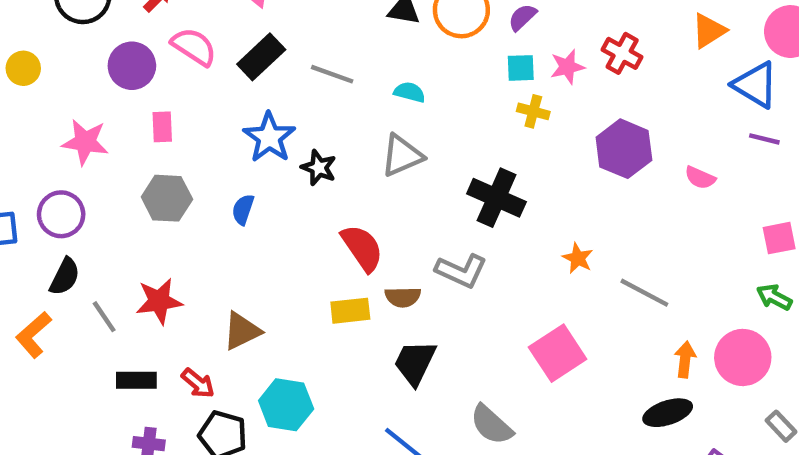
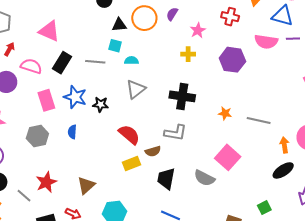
red cross: (622, 53) -> (230, 17), moved
cyan square: (521, 68) -> (115, 46), moved, turned 32
pink rectangle: (162, 127) -> (46, 100), moved, size x1.5
pink semicircle: (700, 178) -> (266, 42), moved, size x1.6
gray semicircle: (492, 425) -> (204, 178), moved

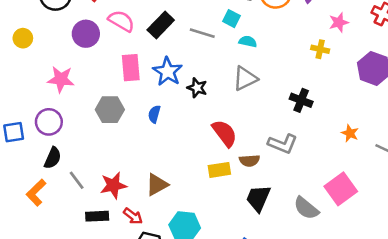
black cross: (182, 96) -> (301, 100), size x0.7
red star: (46, 182) -> (113, 185), moved

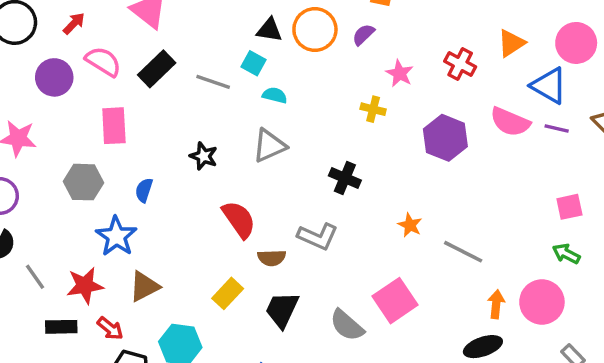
pink star: (339, 22) -> (400, 73), turned -30
blue star: (168, 72) -> (116, 236), moved
yellow rectangle: (219, 170) -> (228, 293), moved, turned -40

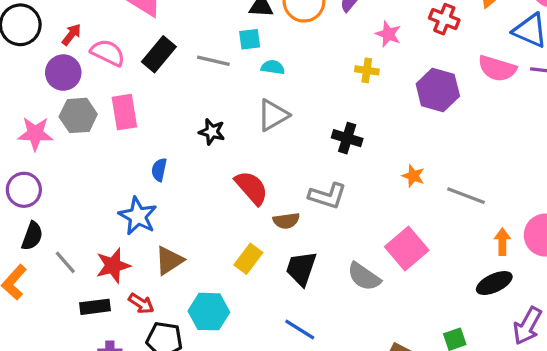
red arrow: (74, 23) -> (71, 35), moved
cyan square: (254, 63) -> (250, 39), turned -30
gray hexagon: (84, 182) -> (78, 115), moved

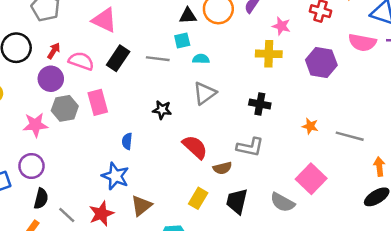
yellow cross: (367, 70) -> (269, 54), size x1.5

